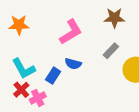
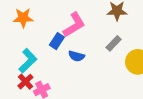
cyan L-shape: (24, 68) -> (28, 61), turned -105
blue rectangle: (53, 76) -> (57, 41), moved

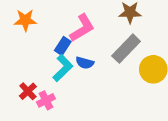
gray rectangle: (114, 43) -> (126, 49), size x1.6
cyan L-shape: (28, 61) -> (63, 68), moved

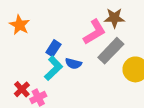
orange star: (25, 20) -> (20, 25), turned 30
pink L-shape: (82, 28) -> (94, 32), moved

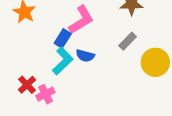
pink L-shape: (94, 32) -> (81, 20), moved
gray rectangle: (111, 51) -> (128, 41), size x0.6

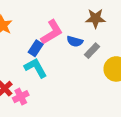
blue semicircle: (85, 56) -> (75, 41), moved
cyan L-shape: (63, 61) -> (36, 68), turned -75

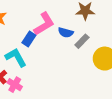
cyan L-shape: (36, 68) -> (16, 57), moved
pink cross: (21, 97) -> (15, 85), turned -32

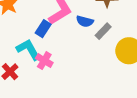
pink cross: (15, 85) -> (44, 61), moved

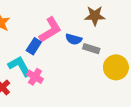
gray rectangle: (103, 31) -> (91, 49), turned 63

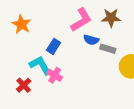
pink L-shape: (50, 30) -> (81, 20), moved

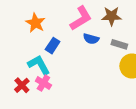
orange star: (21, 24) -> (36, 23), moved
gray rectangle: (108, 49) -> (119, 44), moved
pink cross: (55, 75) -> (43, 83), moved

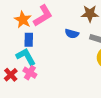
pink L-shape: (81, 18) -> (43, 16), moved
blue rectangle: (53, 46) -> (29, 40), moved, turned -32

